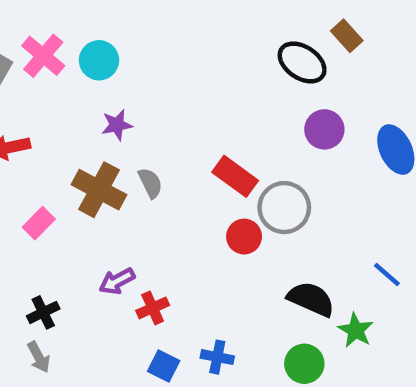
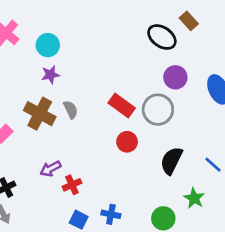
cyan circle: (99, 60) -> (48, 45), moved
gray circle: (284, 208) -> (158, 110), moved
black semicircle: (311, 299) -> (171, 161), moved, turned -88

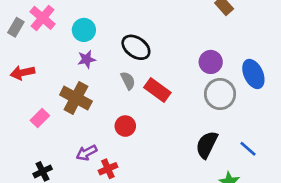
black ellipse: (162, 37) -> (136, 47), moved
gray semicircle: (71, 110) -> (128, 81), moved
gray circle: (158, 110) -> (220, 94), moved
red circle: (127, 142) -> (125, 126), moved

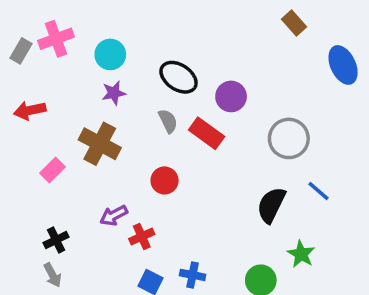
pink cross: (43, 18) -> (56, 39), turned 30
purple circle: (211, 62) -> (231, 96), moved
blue ellipse: (253, 74) -> (343, 65), moved
blue line: (248, 149) -> (319, 191), moved

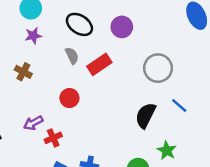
purple circle: (231, 96) -> (122, 27), moved
red rectangle: (207, 133) -> (99, 64), turned -70
brown cross: (100, 144) -> (23, 72), size x0.6

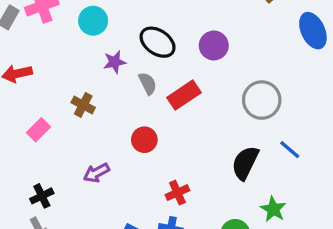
purple star: (33, 36) -> (115, 62), moved
red cross: (53, 138) -> (177, 193), moved

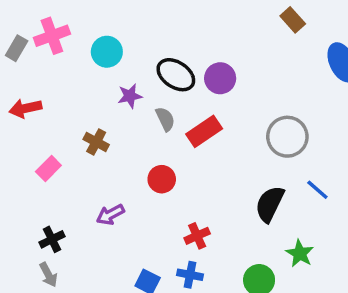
purple circle: (214, 45) -> (220, 78), moved

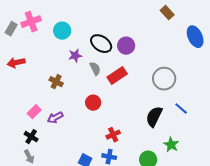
pink rectangle: (48, 169) -> (34, 112), moved
purple arrow: (110, 215) -> (55, 118), moved
black cross: (52, 239) -> (31, 137), turned -32

